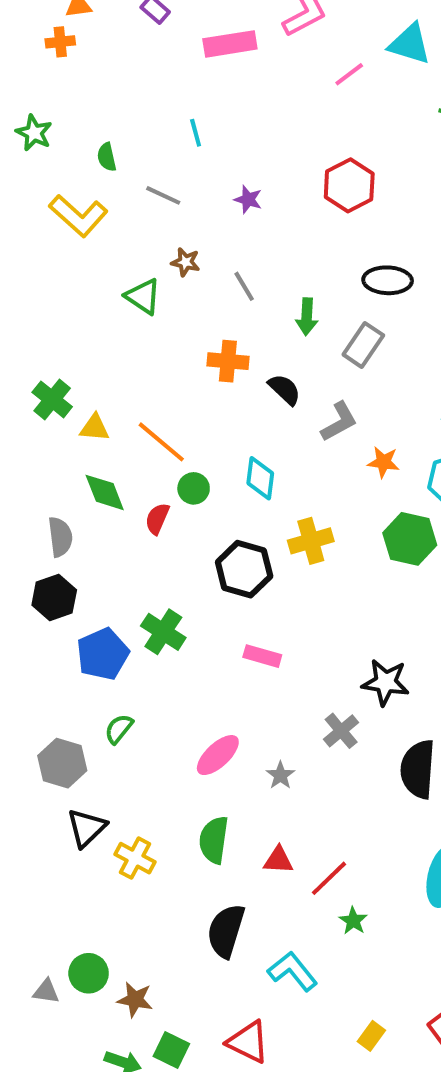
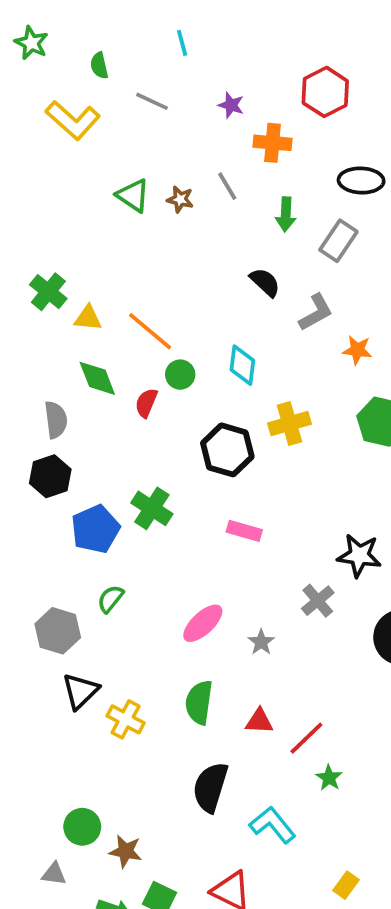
brown star: (186, 262) -> (180, 199), moved
orange cross: (228, 361) -> (273, 143), moved
gray triangle: (46, 991) -> (54, 874), moved

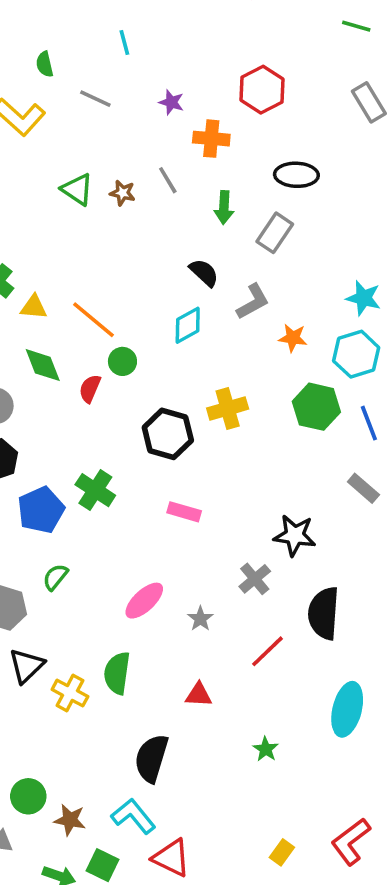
cyan diamond: (242, 365) -> (188, 325), moved, turned 54
green semicircle: (199, 702) -> (117, 673), moved
red line: (306, 738) -> (267, 651), moved
cyan L-shape: (273, 825) -> (133, 816), moved

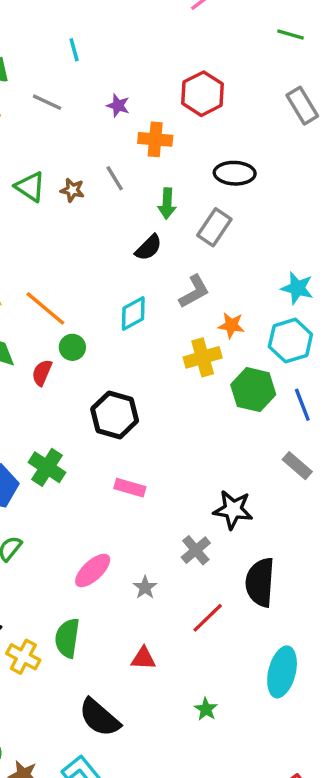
black semicircle: (204, 273) -> (148, 248), moved, turned 92
yellow cross: (228, 409) -> (203, 357), moved
black semicircle: (151, 758) -> (99, 718), turned -66

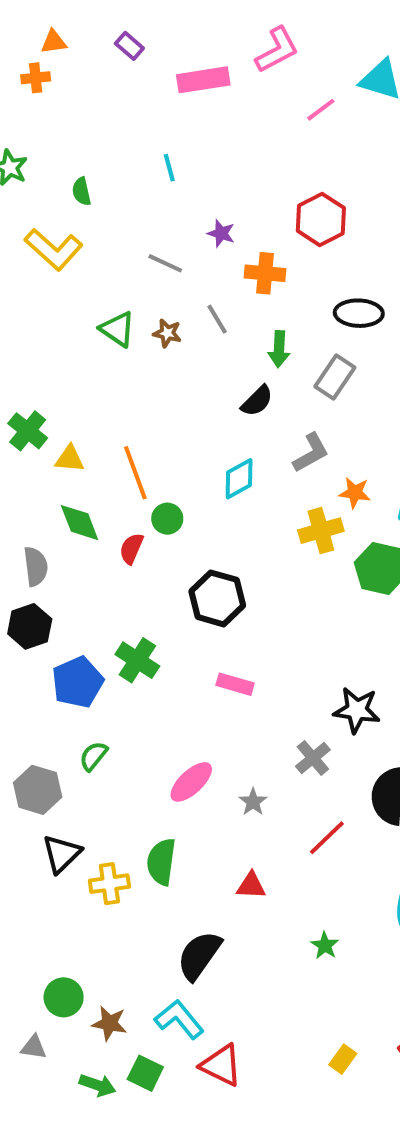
gray line: (47, 102) -> (165, 263), moved
orange line: (45, 308) -> (135, 473), turned 30
yellow cross: (23, 657) -> (109, 884), turned -36
black semicircle: (99, 718) -> (199, 955), turned 84

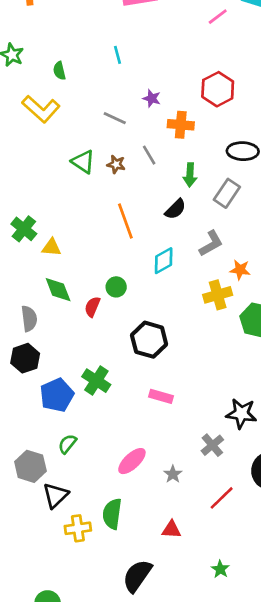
orange line: (135, 473) -> (125, 221), moved
black triangle: (62, 854) -> (55, 495), moved

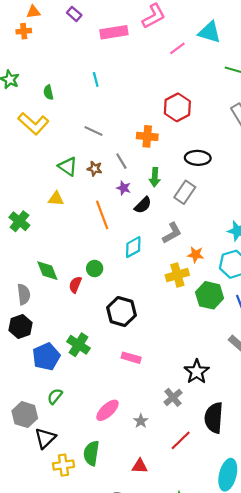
purple star: (152, 98) -> (124, 188), moved
yellow triangle: (51, 247) -> (56, 199), moved
black star: (241, 414) -> (197, 372), turned 30

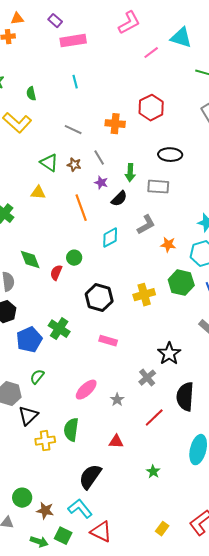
pink rectangle: (114, 32) -> (73, 41), moved
orange cross: (147, 136) -> (115, 124), moved
gray rectangle: (185, 192) -> (158, 187), turned 60
yellow cross: (177, 275) -> (144, 295), moved

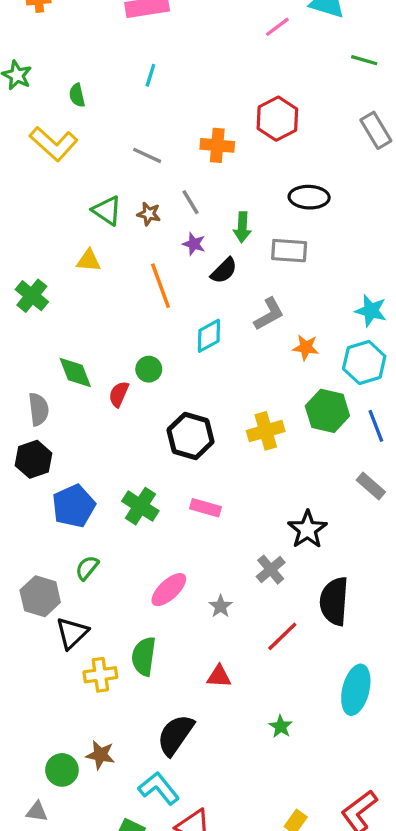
cyan line: (75, 82) -> (150, 75), turned 32
green cross: (59, 329) -> (140, 506), moved
brown star: (45, 511) -> (100, 755), moved

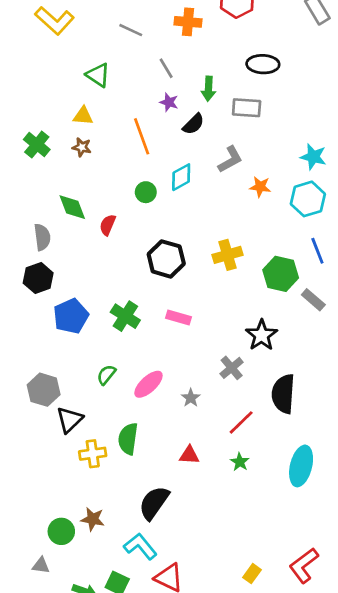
brown star: (149, 214) -> (82, 147), moved
green circle: (149, 369) -> (146, 192), moved
green hexagon: (327, 411) -> (281, 274), moved
green semicircle: (87, 568) -> (106, 375), moved
green star: (281, 727) -> (240, 462), moved

